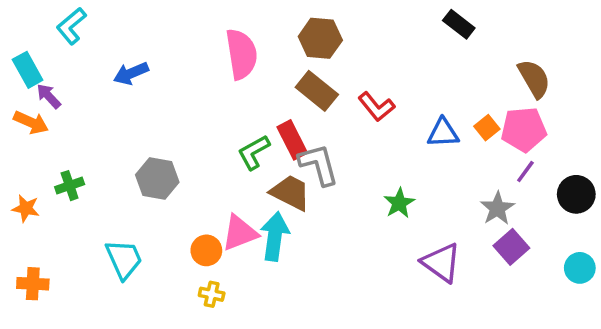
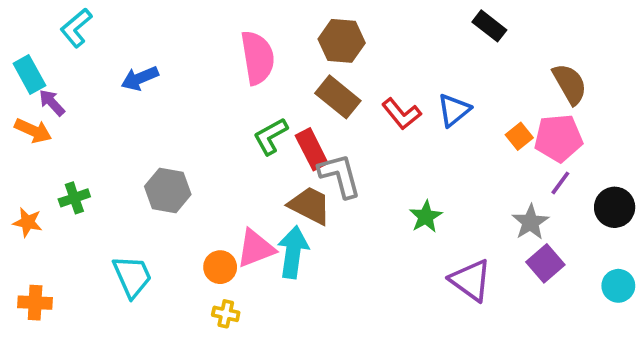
blue triangle: (443, 133) -> (454, 110), moved, turned -36
green L-shape: (254, 152) -> (271, 136), moved

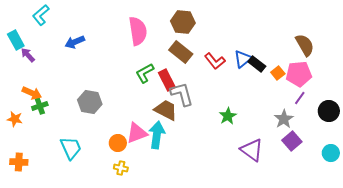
black rectangle: (489, 26) -> (257, 64), moved
orange arrow: (33, 131) -> (32, 93), moved

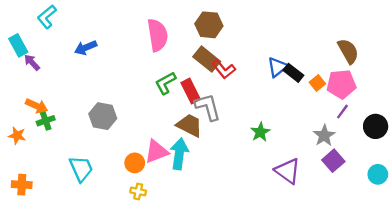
red L-shape: (215, 61) -> (224, 69), moved

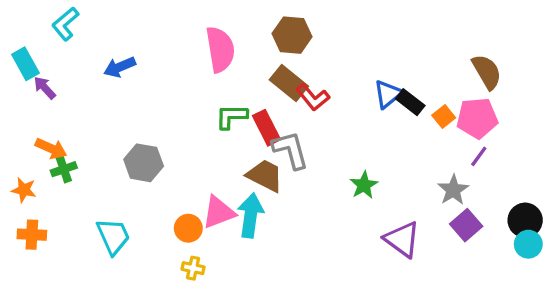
green L-shape: (166, 83) -> (231, 116), turned 30
black circle: (376, 126) -> (525, 220), moved
orange cross: (22, 185) -> (32, 235), moved

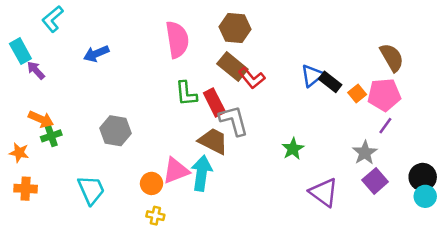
green L-shape: (231, 116) -> (186, 94), turned -96

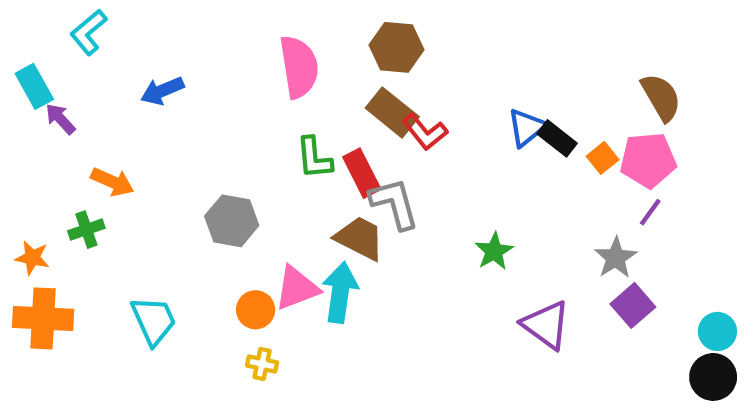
orange arrow: (41, 119) -> (112, 182), moved
gray hexagon: (116, 131) -> (232, 221), moved
black circle: (423, 177) -> (713, 377), moved
orange cross: (26, 189) -> (43, 318), size x1.5

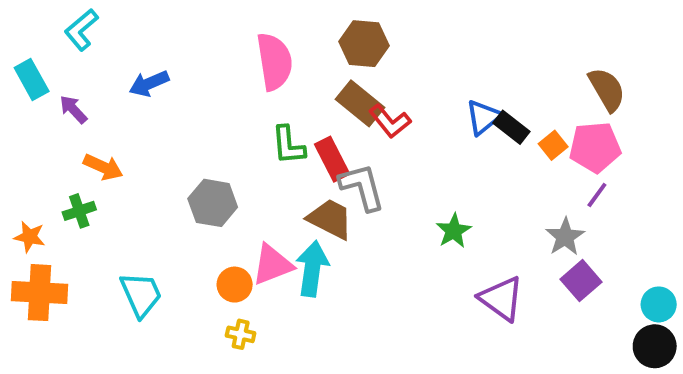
purple arrow: (60, 119) -> (73, 109), moved

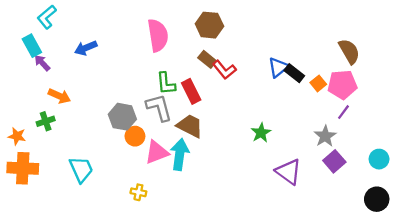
cyan rectangle: (32, 79) -> (32, 46), moved
brown rectangle: (360, 103) -> (207, 59), size x0.7
gray L-shape: (362, 187) -> (159, 108), moved
orange circle: (235, 285) -> (135, 136), moved
cyan circle: (659, 304) -> (379, 159), moved

